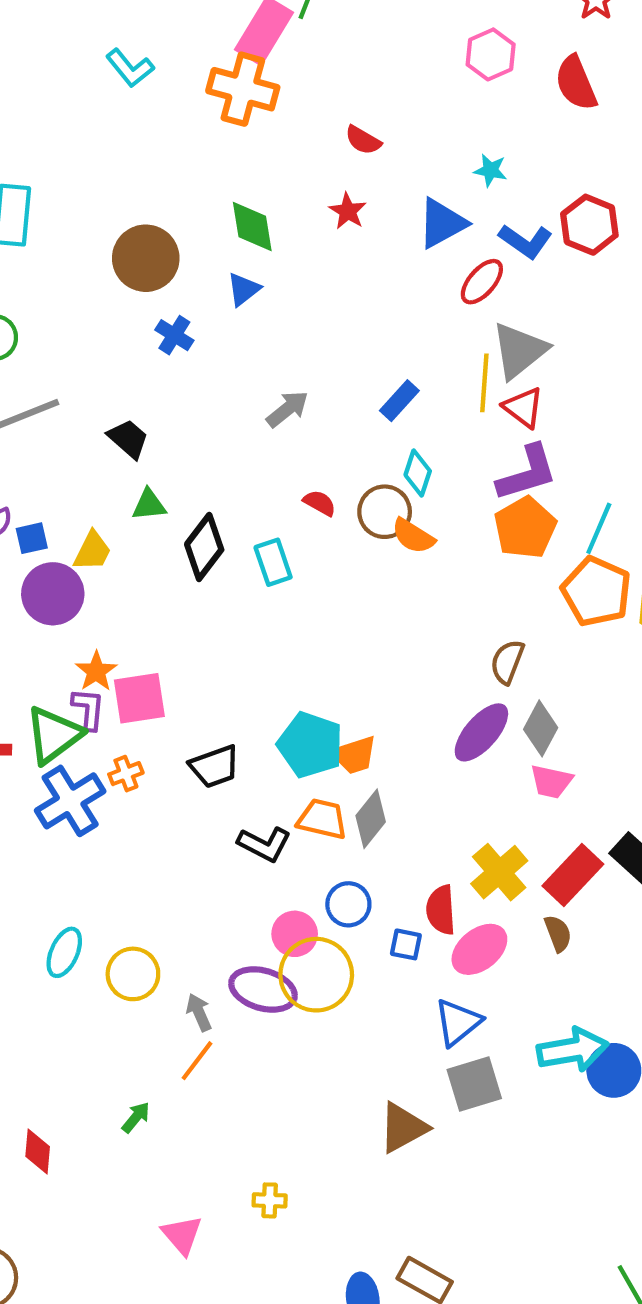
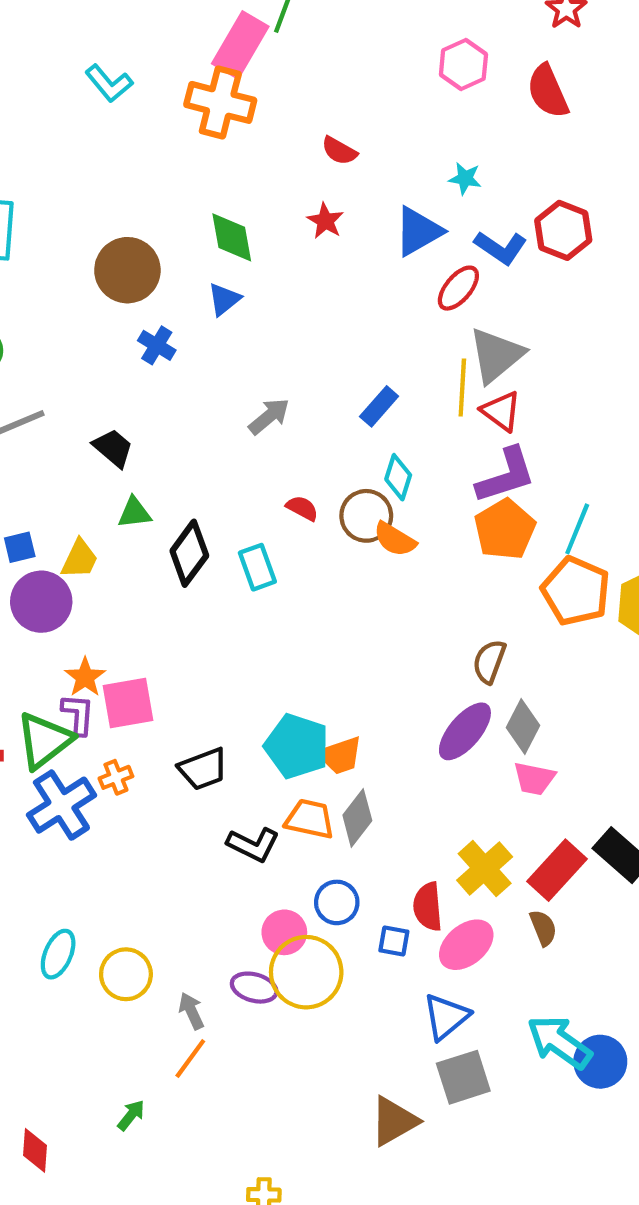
purple ellipse: (263, 989) -> (254, 988), size x0.7
cyan arrow: (572, 1050) -> (559, 1042), turned -134

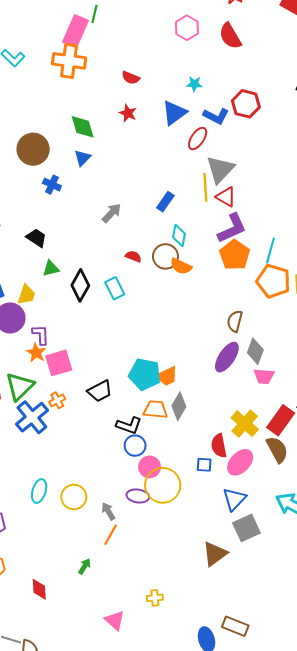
purple L-shape: (78, 714) -> (41, 335), moved
blue circle: (337, 902) -> (135, 446), moved
brown semicircle: (543, 928) -> (277, 449), size x1.5

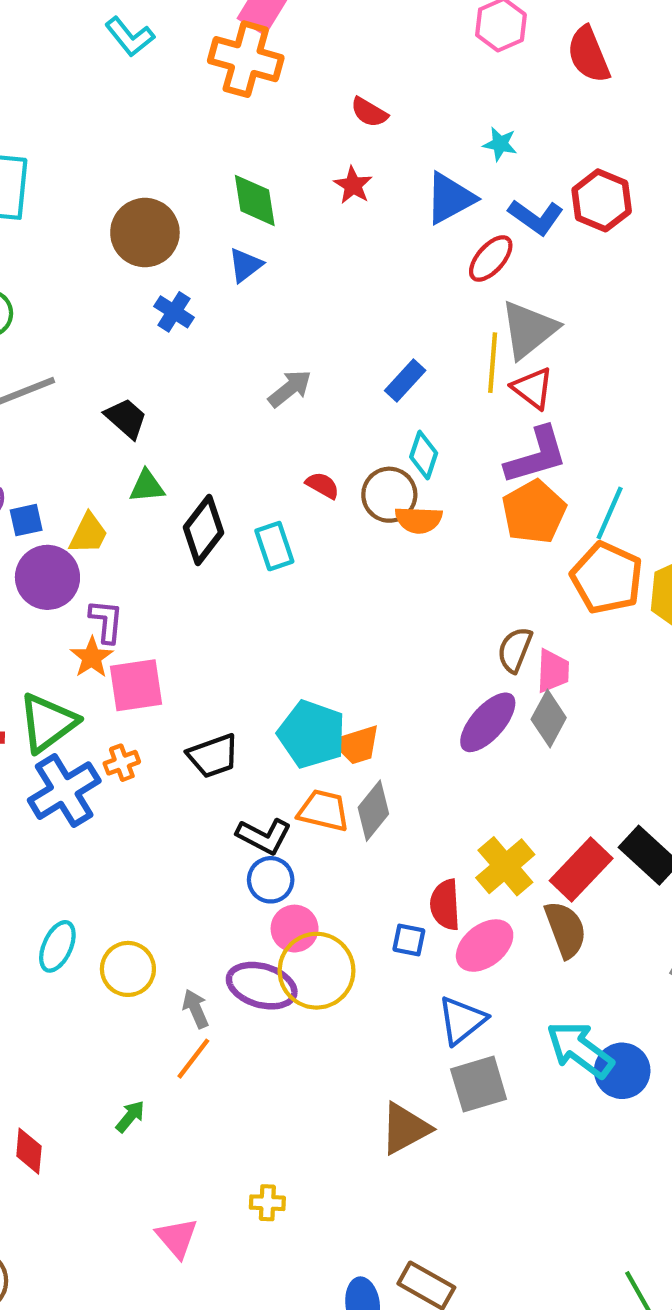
orange semicircle: (181, 266) -> (419, 520), turned -30
pink trapezoid: (264, 376) -> (553, 671), moved, turned -100
purple ellipse: (138, 496) -> (262, 986), size x1.4

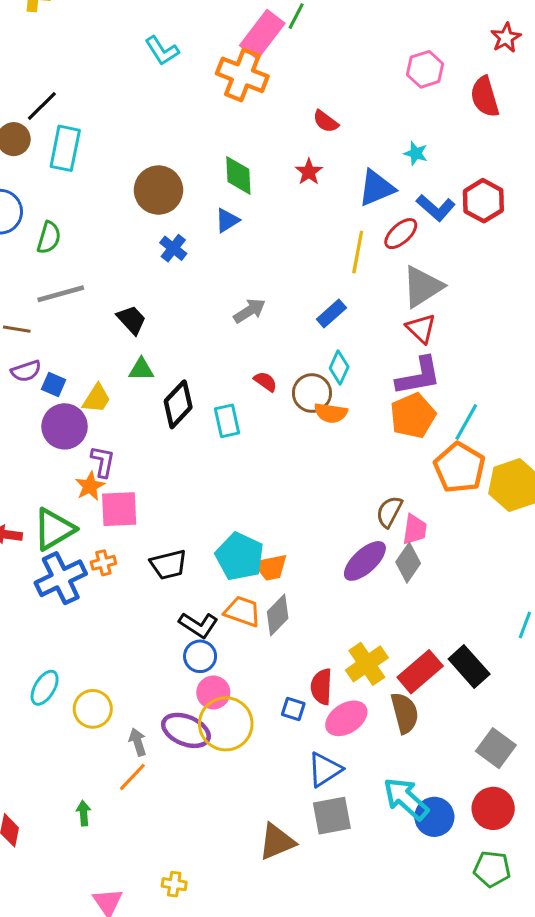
yellow line: (493, 363) -> (358, 252), moved
blue square: (26, 520) -> (54, 384), turned 30
green arrow: (130, 1117) -> (84, 813), turned -50

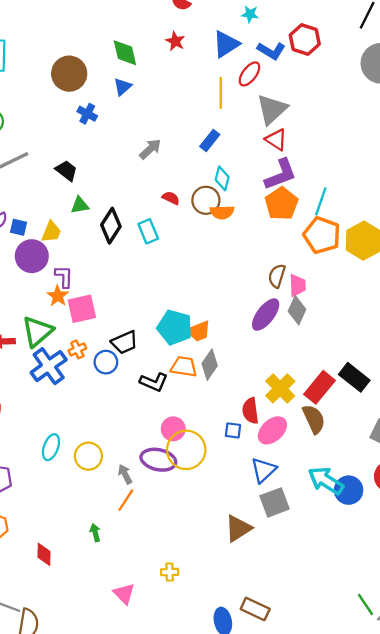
blue circle: (200, 656) -> (106, 362), moved

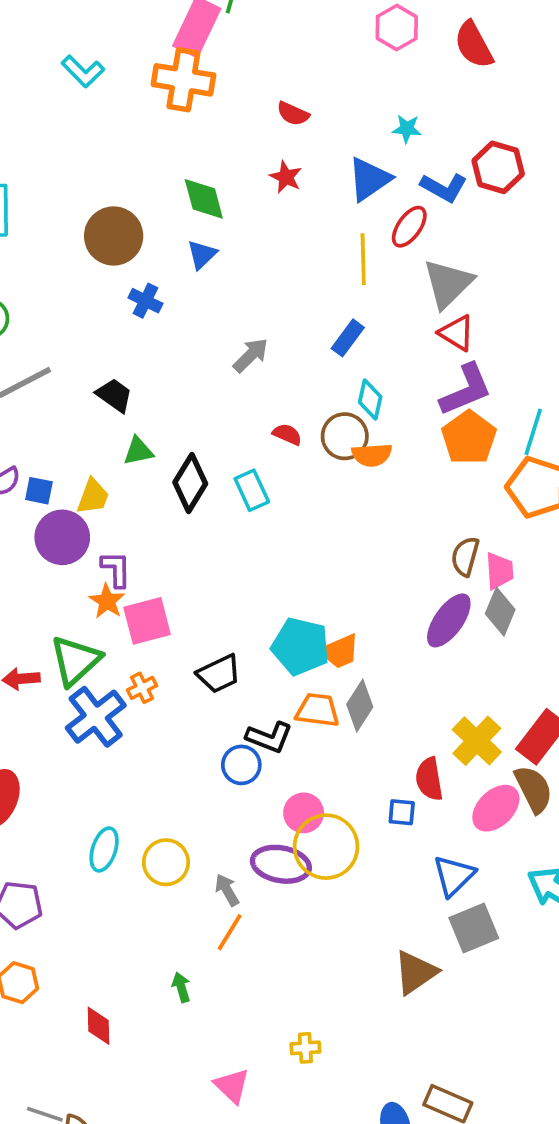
blue circle: (106, 362) -> (241, 765), moved
pink ellipse: (272, 430) -> (496, 808), moved

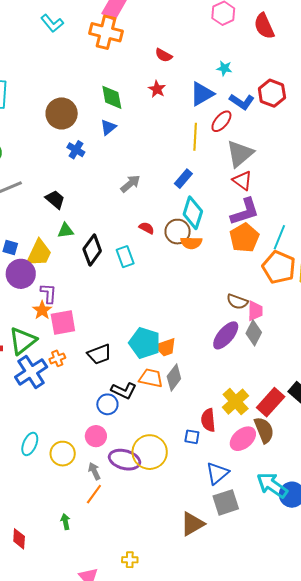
cyan diamond: (370, 399) -> (193, 213), size x1.5
yellow trapezoid: (93, 497) -> (39, 253), size x1.4
brown semicircle: (465, 556) -> (237, 302), turned -90
pink circle: (304, 813) -> (96, 436), moved

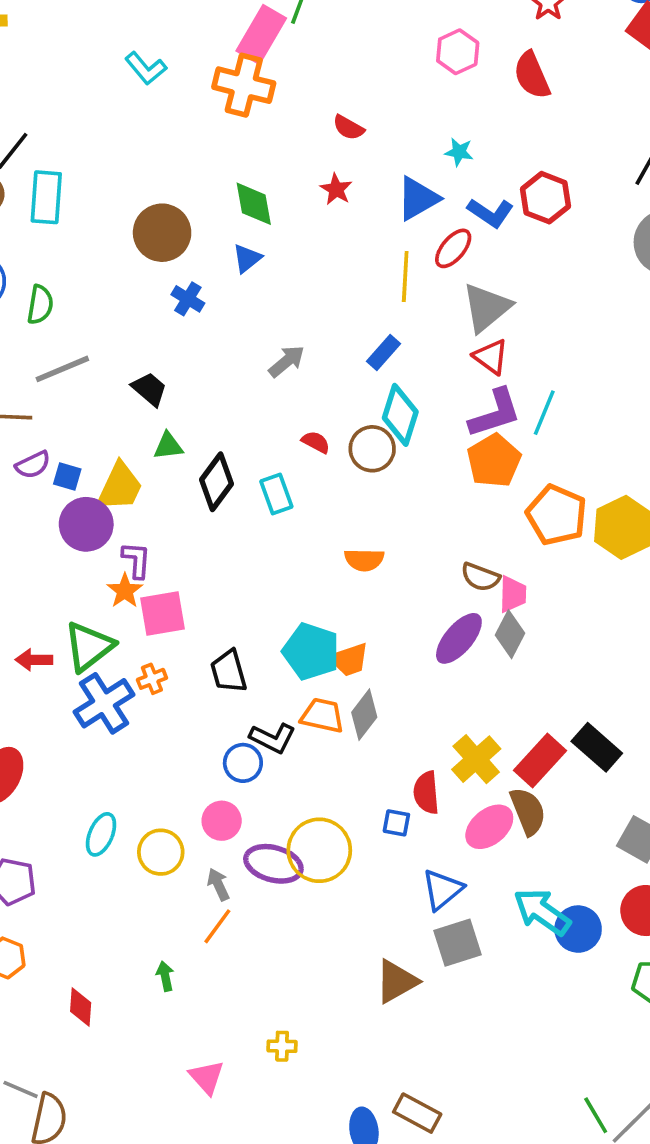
cyan line: (279, 237) -> (544, 413), moved
orange semicircle: (191, 243) -> (364, 560), moved
black trapezoid: (99, 354) -> (229, 671), turned 95

